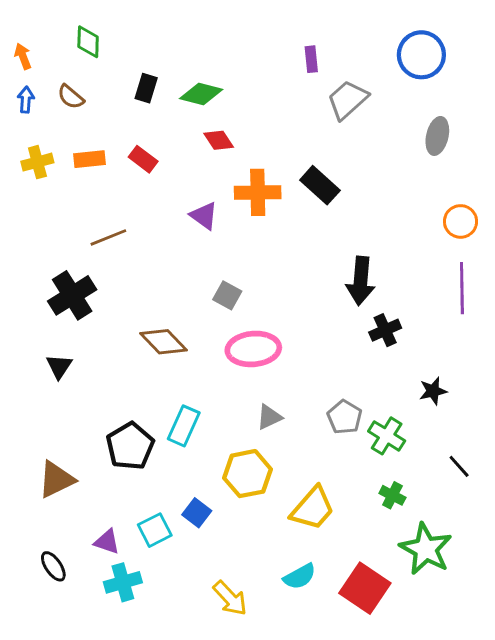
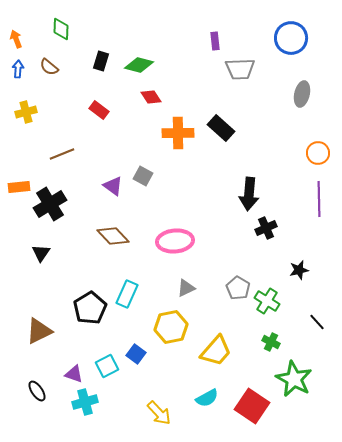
gray trapezoid: (347, 100) -> (240, 69), turned -140
orange rectangle: (90, 159) -> (19, 187), moved
purple triangle: (204, 216) -> (113, 186), moved
brown line: (108, 237) -> (62, 154), moved
gray square: (227, 295) -> (143, 176), moved

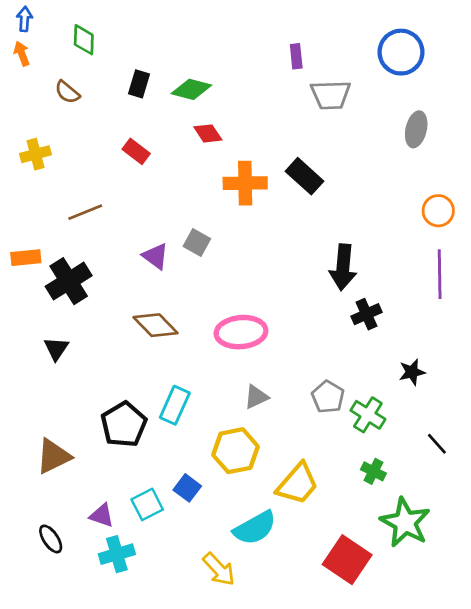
blue arrow: (18, 69) -> (24, 19), moved
cyan semicircle: (207, 398) -> (255, 528), moved, size x1.4

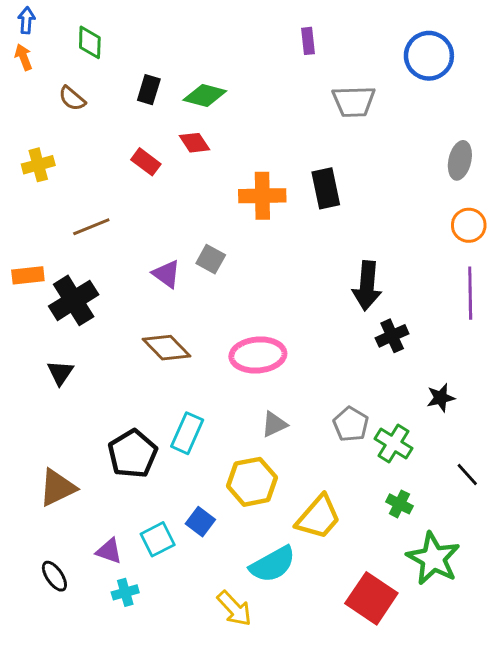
purple rectangle: (296, 56) -> (308, 41), moved
gray ellipse: (416, 129) -> (460, 160), moved
red diamond: (208, 133) -> (194, 143), moved
black rectangle: (304, 176) -> (326, 188), turned 36
cyan cross: (117, 554) -> (125, 592), size x0.7

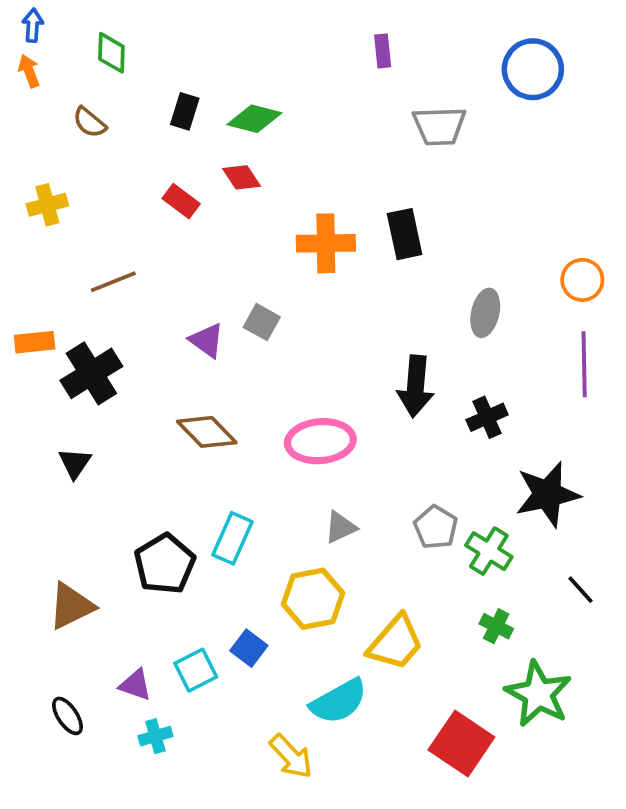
gray ellipse: (460, 160) -> (485, 313), moved
black arrow: (367, 286) -> (416, 386), moved
black star: (441, 398) -> (548, 494), size x1.8

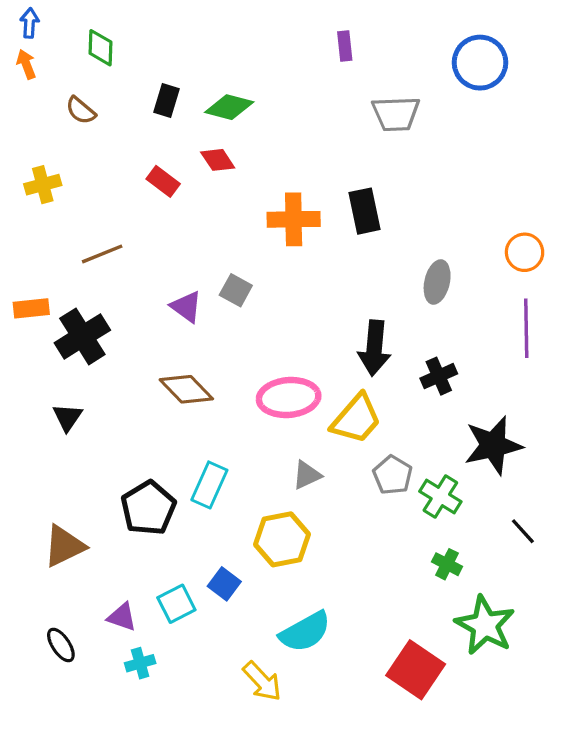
yellow trapezoid: (395, 643) -> (356, 419), moved

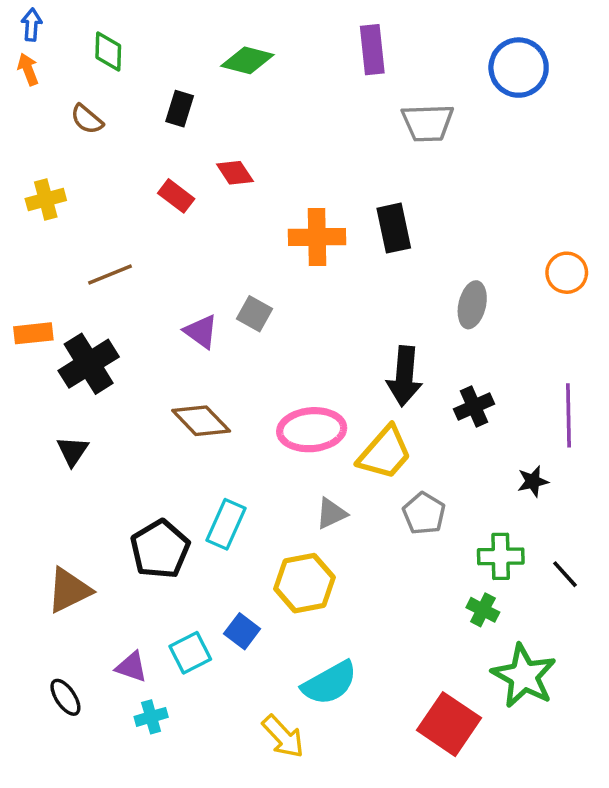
purple rectangle: (345, 46) -> (372, 50), size x1.5
green diamond: (229, 107) -> (247, 60), moved
purple line: (526, 328) -> (569, 415), moved
black star: (493, 445) -> (533, 481), size x0.5
green cross: (440, 496) -> (501, 556), moved, turned -33

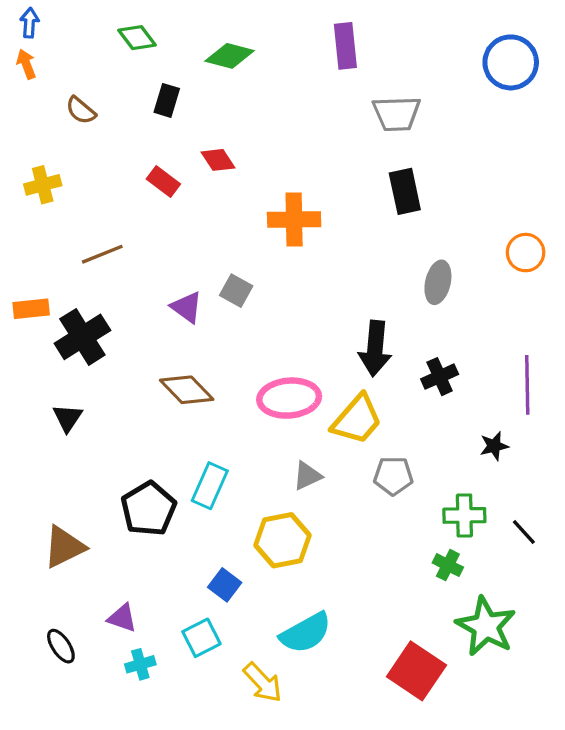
green diamond: (108, 51) -> (137, 38), moved, turned -39
blue circle: (519, 68) -> (511, 62), moved
black rectangle: (394, 228) -> (405, 191), moved
gray pentagon: (424, 514) -> (393, 476), turned -30
cyan square: (190, 653) -> (201, 638), moved

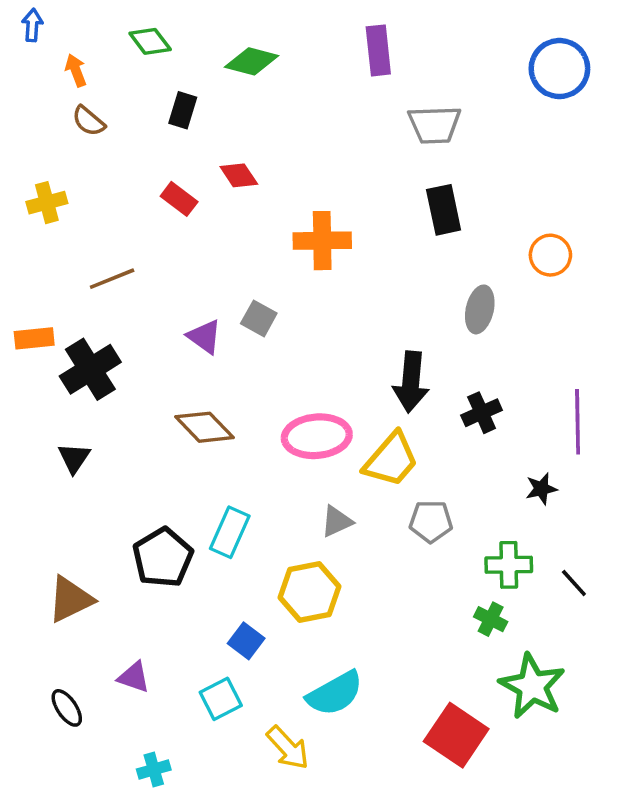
orange arrow: (26, 64) -> (76, 70), moved
orange circle: (526, 253) -> (550, 255), moved
cyan cross: (140, 664) -> (154, 770), moved

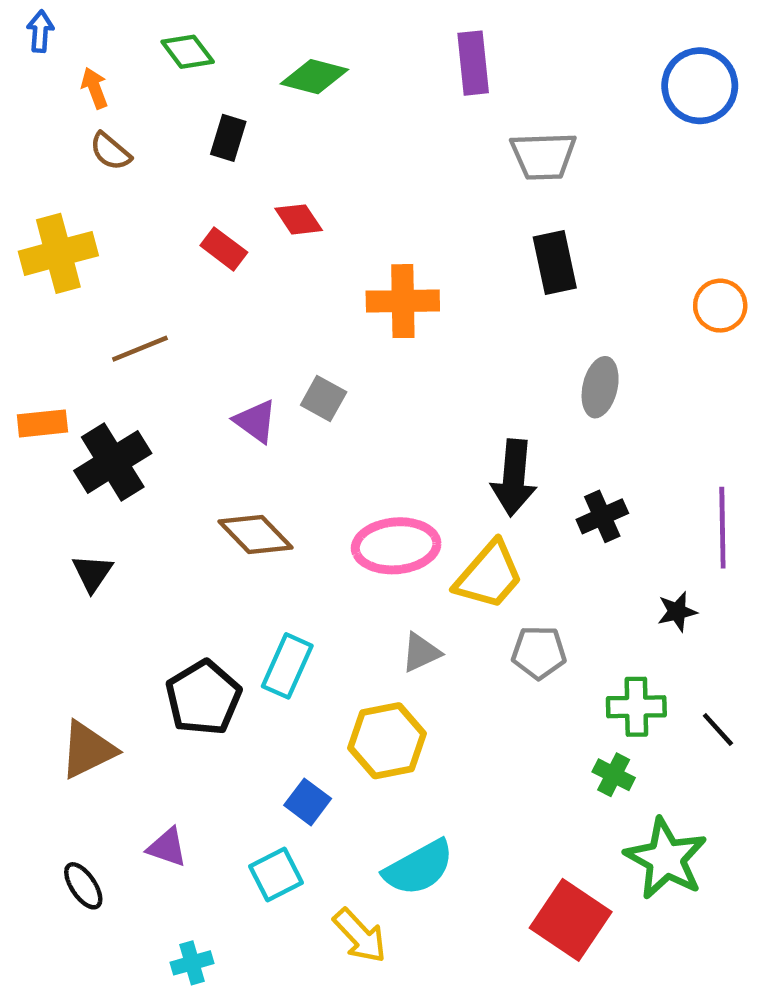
yellow cross: (47, 203) -> (58, 253), size x1.5
orange circle: (550, 255) -> (720, 306), moved

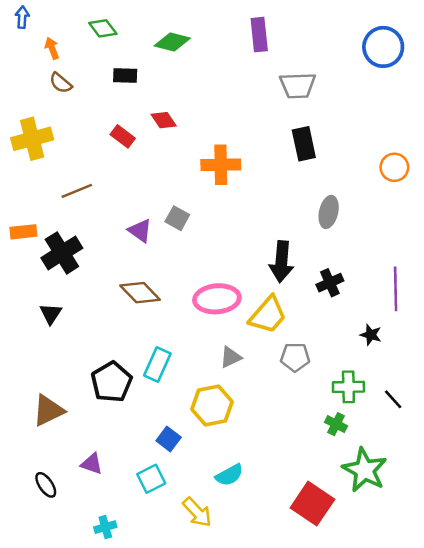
black rectangle: (228, 138) -> (125, 76), turned 75
black star: (677, 612) -> (371, 335), turned 30
cyan semicircle: (419, 868) -> (229, 475), size x0.7

